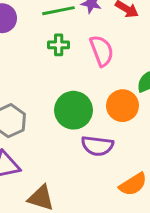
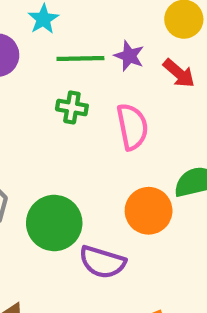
green circle: (74, 110) -> (54, 223), moved

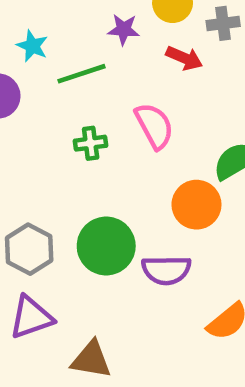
purple star: (129, 56) -> (124, 30), moved
green cross: (72, 107) -> (91, 143), moved

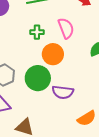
orange circle: (196, 205) -> (53, 54), moved

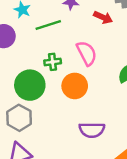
green circle: (38, 78) -> (30, 85), moved

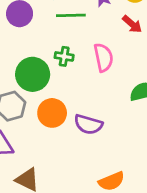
orange circle: (75, 86) -> (52, 113), moved
purple semicircle: (92, 130) -> (88, 124), moved

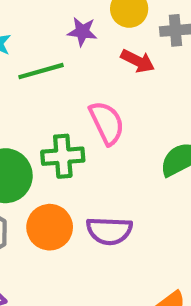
green cross: (64, 56) -> (63, 156), moved, size x1.4

